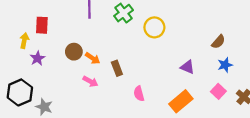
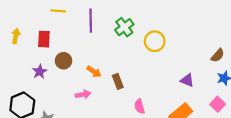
yellow arrow: (24, 41) -> (16, 36), moved
brown circle: (74, 52) -> (64, 61), moved
pink arrow: (90, 81) -> (83, 94), moved, turned -40

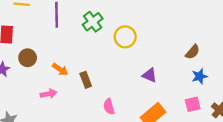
purple triangle: (187, 80) -> (150, 75), moved
pink square: (218, 104) -> (193, 104), turned 32

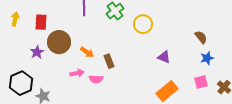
brown semicircle: (193, 52) -> (201, 37), turned -80
brown circle: (28, 58) -> (59, 42), size x1.5
pink semicircle: (109, 107) -> (96, 79), moved, turned -72

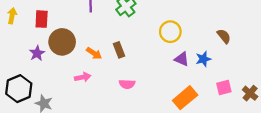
yellow circle: (143, 24) -> (170, 32), moved
blue star: (207, 58) -> (203, 59), moved
brown rectangle: (109, 61) -> (119, 50), moved
pink semicircle: (96, 79) -> (127, 84), moved

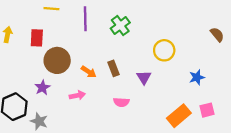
brown semicircle: (224, 36) -> (217, 35), moved
purple star: (37, 53) -> (42, 88), moved
purple triangle: (182, 59) -> (144, 77), moved, turned 35
pink square: (224, 87) -> (207, 110), moved

